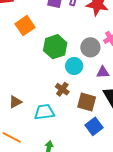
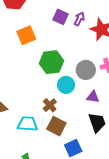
brown square: (87, 102) -> (56, 126), moved

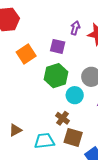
purple square: (60, 17) -> (58, 46), moved

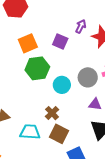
green hexagon: (56, 76) -> (37, 68), moved
cyan circle: (75, 95) -> (62, 85), moved

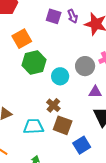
purple arrow: (81, 26) -> (73, 16), turned 136
purple square: (60, 41) -> (54, 16), moved

